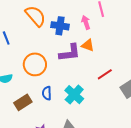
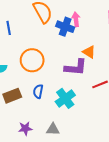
pink arrow: (86, 22) -> (76, 19), moved
purple L-shape: (70, 53) -> (76, 67), moved

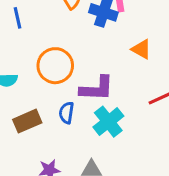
purple L-shape: (76, 67) -> (97, 89), moved

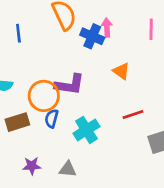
orange circle: (55, 66) -> (44, 96), moved
purple L-shape: (97, 89) -> (70, 85), moved

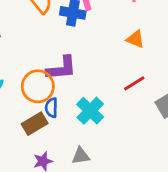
orange triangle: (121, 71) -> (135, 39), moved
brown rectangle: (17, 122) -> (35, 124), moved

